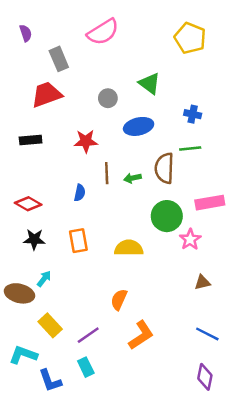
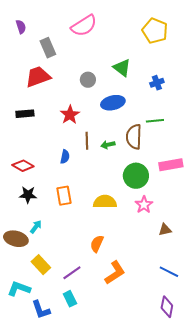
blue cross: (193, 114) -> (157, 83), moved, turned -32
red star: (86, 141) -> (70, 115), turned -30
pink star: (190, 239) -> (144, 205), moved

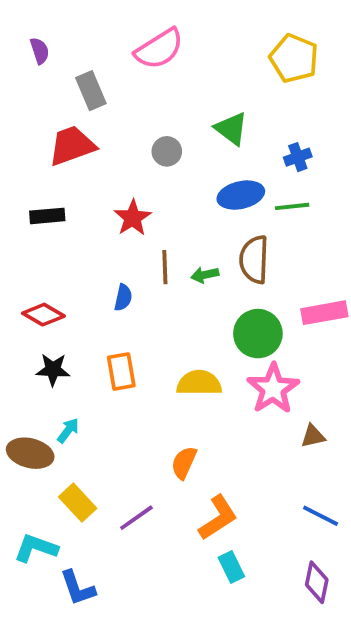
blue ellipse: (113, 103) -> (241, 195), moved
green line: (155, 121) -> (292, 206), moved
pink star: (144, 205) -> (273, 389), size x1.5
cyan rectangle: (70, 299) -> (231, 567), moved

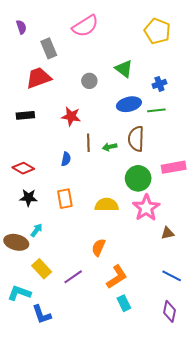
red star: (133, 218) -> (71, 116), turned -30

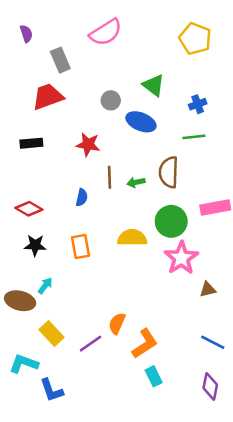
blue ellipse: (129, 104) -> (141, 122), moved, turned 35
yellow semicircle: (107, 205) -> (132, 238), moved
orange semicircle: (98, 247) -> (117, 323), moved

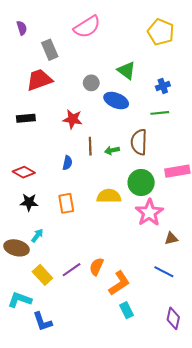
blue line: (213, 342) -> (164, 272), moved
purple line: (91, 344) -> (72, 270), moved

